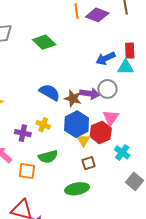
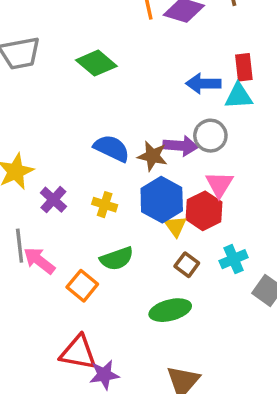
blue arrow: (106, 58) -> (203, 84), turned 30
purple cross: (23, 133) -> (53, 200), moved, turned 35
cyan cross: (122, 152) -> (234, 259), moved, turned 35
brown square: (89, 163) -> (187, 265), turned -32
orange square: (27, 171) -> (82, 286), turned 36

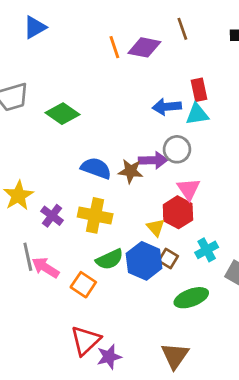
green diamond: (96, 63) -> (62, 114), moved
blue hexagon: (162, 200) -> (144, 261), moved
yellow cross: (105, 205) -> (95, 215), size x1.6
green ellipse: (170, 310) -> (191, 298), moved
red triangle: (78, 352) -> (85, 340), turned -48

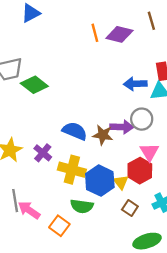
green diamond: (62, 114) -> (34, 85), moved
purple cross: (52, 216) -> (43, 153), moved
green semicircle: (110, 259) -> (82, 206), turned 30
blue hexagon: (144, 261) -> (100, 181), moved

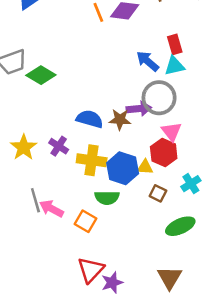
blue arrow: (135, 84) -> (148, 61), turned 50
gray circle: (142, 119) -> (159, 98), size x1.4
yellow triangle: (121, 182) -> (145, 167), turned -42

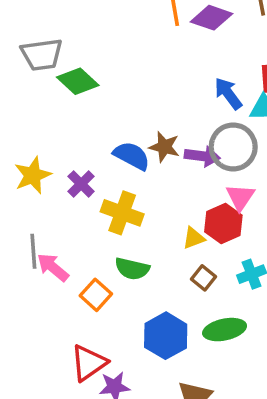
brown star: (120, 120) -> (164, 147), moved
yellow triangle: (145, 167) -> (194, 238), turned -36
blue hexagon: (123, 168) -> (166, 336), moved

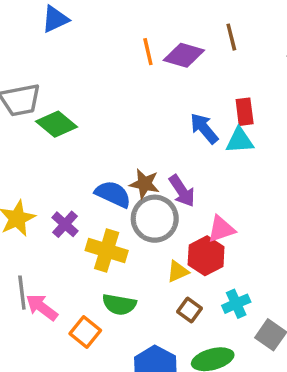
gray circle: (233, 147) -> (155, 219), moved
purple arrow: (202, 156) -> (182, 191), turned 52
pink triangle: (240, 197) -> (221, 229), turned 40

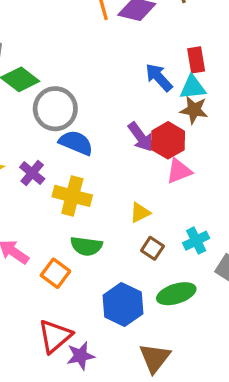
brown star: (144, 184) -> (194, 110), moved
gray circle: (155, 219) -> (55, 109), moved
red hexagon: (206, 256) -> (168, 140), moved

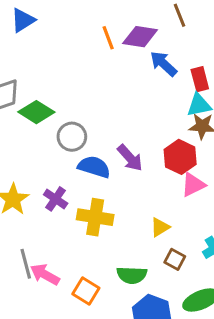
blue arrow: (159, 77) -> (164, 64), moved
gray circle: (55, 109) -> (72, 137), size x0.7
purple arrow: (141, 137) -> (130, 158), moved
green semicircle: (86, 246) -> (132, 275), moved

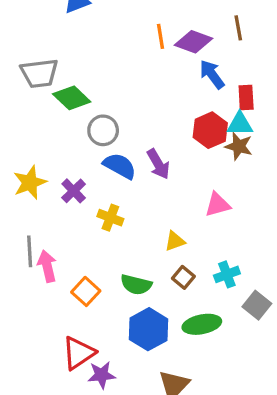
red hexagon: (180, 157) -> (210, 130), moved
yellow cross: (95, 217) -> (110, 218), size x0.7
pink arrow: (45, 274) -> (47, 266), turned 36

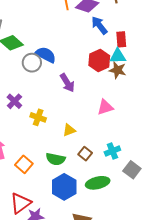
blue semicircle: (120, 166) -> (46, 55), moved
yellow triangle: (175, 241) -> (69, 130), moved

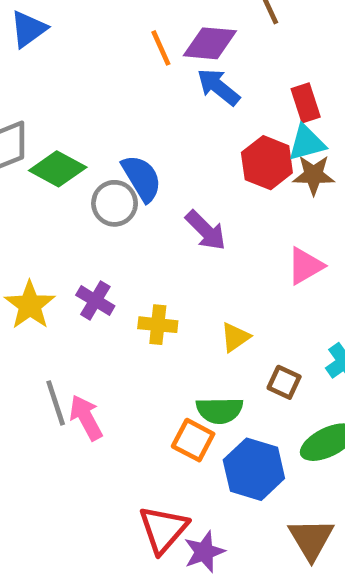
blue arrow: (99, 25) -> (218, 87), moved
blue semicircle: (46, 55) -> (142, 178), turned 45
orange square: (24, 164) -> (193, 440), moved

